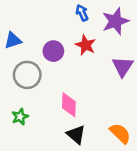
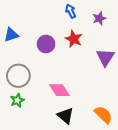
purple star: (115, 21) -> (99, 18), size x0.6
gray circle: (27, 75) -> (18, 76), moved
pink diamond: (69, 105) -> (59, 90), turned -35

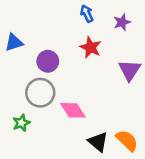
purple circle: (46, 44) -> (48, 61), moved
gray circle: (18, 76) -> (40, 93), moved
black triangle: (65, 116) -> (98, 142), moved

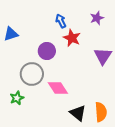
blue arrow: (87, 13) -> (61, 21), moved
purple circle: (48, 61) -> (47, 51), moved
orange semicircle: (127, 140) -> (101, 112), turned 42

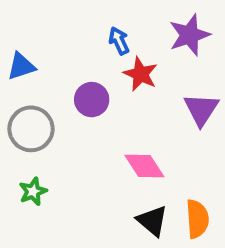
purple star: (97, 18) -> (189, 35), size x1.5
gray circle: (32, 74) -> (31, 129), moved
pink diamond: (58, 88) -> (144, 166), moved

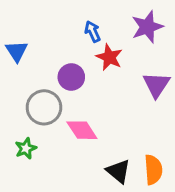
blue triangle: (21, 66) -> (17, 51), turned -45
gray circle: (31, 129) -> (44, 107), moved
pink diamond: (144, 166) -> (82, 130), moved

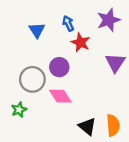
blue triangle: (17, 51) -> (37, 30), moved
purple circle: (71, 77) -> (59, 67), moved

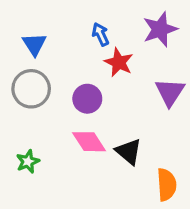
blue triangle: (37, 30) -> (34, 44), moved
gray circle: (32, 79) -> (31, 89), moved
black triangle: (87, 126) -> (129, 152), moved

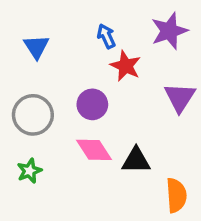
gray circle: (31, 89) -> (33, 115), moved
black triangle: (129, 152) -> (136, 160), turned -40

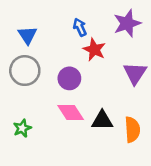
gray circle: (33, 115) -> (25, 71), moved
orange semicircle: (176, 195) -> (132, 130), moved

